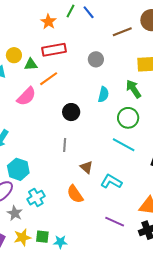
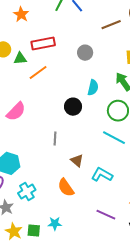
orange star: (48, 22) -> (21, 14), moved
pink semicircle: (26, 96) -> (16, 111), moved
black circle: (71, 112) -> (73, 107), moved
yellow star: (22, 237) -> (14, 231), turned -30
cyan star: (60, 242) -> (55, 224), moved

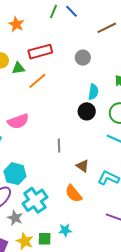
black circle: (73, 107) -> (87, 111), moved
pink semicircle: (16, 111) -> (18, 121), turned 30
cyan cross: (27, 191) -> (35, 200), size x1.4

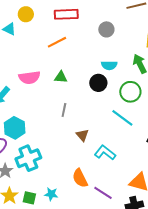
green triangle: (18, 68) -> (61, 77), moved
cyan semicircle: (93, 92) -> (109, 65), turned 70
orange semicircle: (74, 194) -> (80, 178), moved

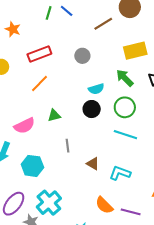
cyan hexagon: (15, 128) -> (32, 166), moved

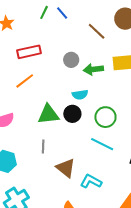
brown line: (103, 24) -> (97, 31), turned 66
green arrow: (125, 78) -> (93, 69), moved, turned -60
green triangle: (54, 115) -> (48, 114), moved, size x1.6
brown triangle: (93, 164) -> (66, 168), size x1.5

